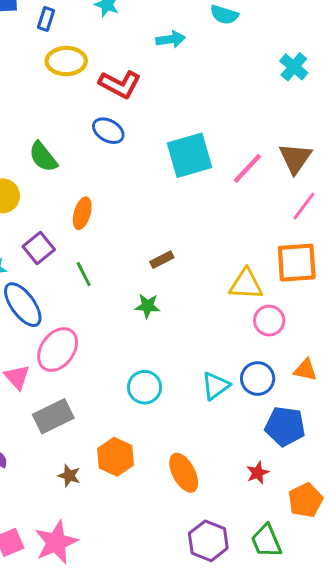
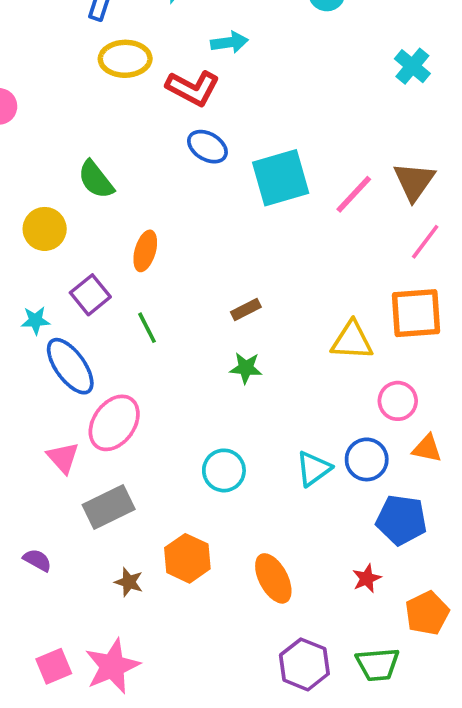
cyan arrow: (171, 39) -> (229, 42), moved
blue ellipse: (108, 131) -> (207, 147), moved
green star: (147, 306) -> (246, 368), moved
pink circle: (269, 321) -> (398, 401), moved
green trapezoid: (266, 541) -> (378, 664), turned -72

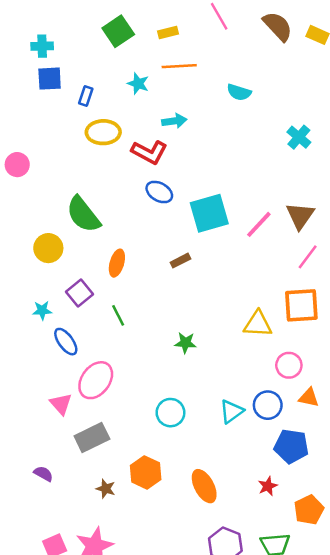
green semicircle: (96, 180) -> (83, 214), size x1.4
brown rectangle: (246, 309) -> (180, 261), moved
blue ellipse: (70, 366) -> (66, 342), size x0.7

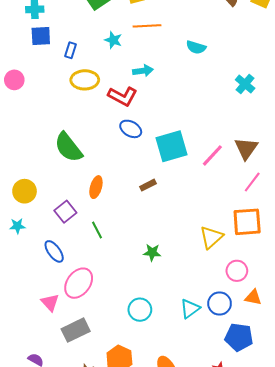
pink circle: (17, 165) -> (14, 80), moved
yellow circle: (48, 248) -> (25, 191), moved
cyan star: (42, 310) -> (17, 226), moved
yellow triangle: (258, 324) -> (211, 237), turned -45

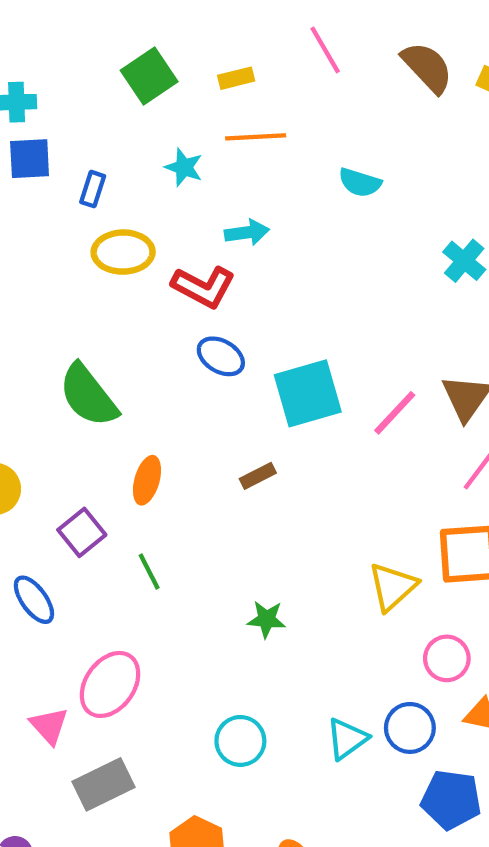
blue ellipse: (54, 251) -> (34, 600), moved

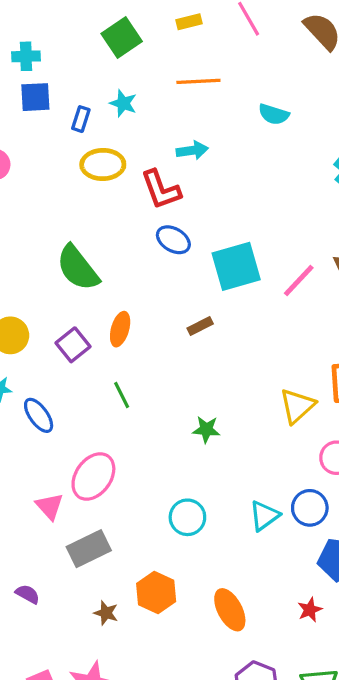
yellow rectangle: (236, 78) -> (189, 22), moved
cyan star: (184, 167) -> (123, 103), moved
red L-shape: (203, 287) -> (161, 190), turned 42
purple square: (82, 532) -> (73, 345), moved

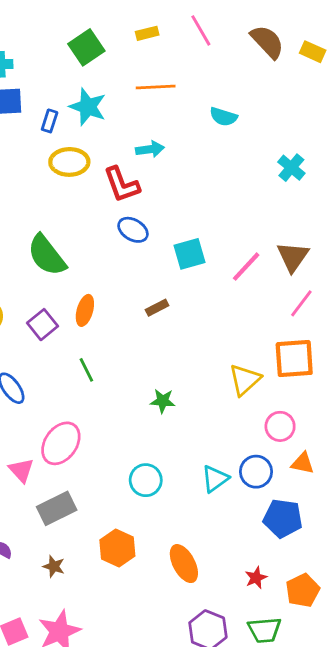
cyan star: (123, 103) -> (88, 107), size x1.5
cyan square: (236, 266) -> (190, 254), size x0.7
red star: (310, 610) -> (256, 578), moved
brown star: (106, 613) -> (54, 566), moved

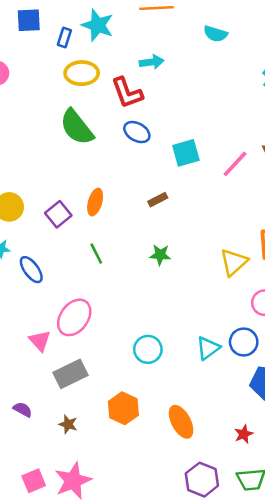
green semicircle: (47, 255) -> (77, 127), moved
green star: (163, 401) -> (160, 255), moved

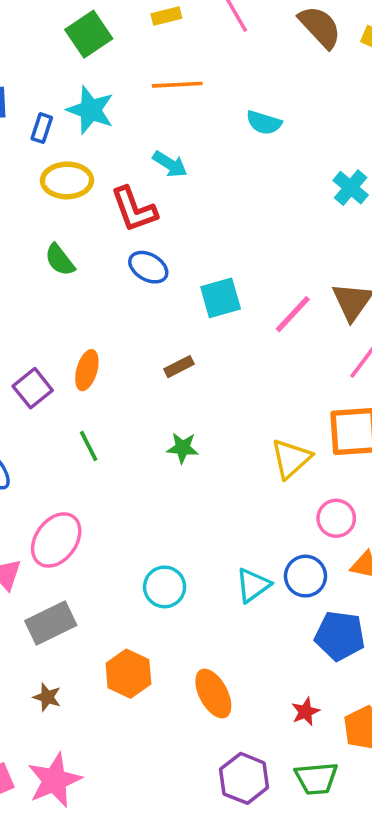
cyan arrow: (152, 62) -> (170, 164), turned 40
green semicircle: (77, 127) -> (60, 260), size x0.6

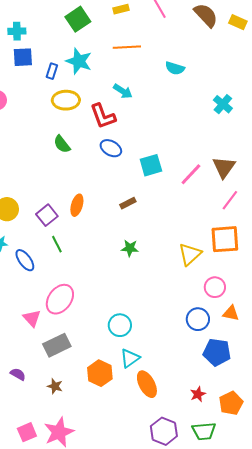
green line: (89, 446) -> (57, 244), moved
cyan triangle: (253, 585) -> (130, 358), moved

